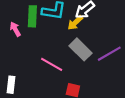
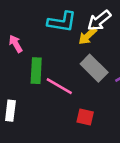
green rectangle: (32, 16) -> (36, 71), moved

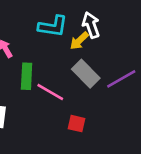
white arrow: (99, 21) -> (91, 25), turned 110

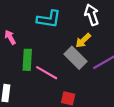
white arrow: (91, 25) -> (92, 15), moved
yellow arrow: (79, 41) -> (83, 40), moved

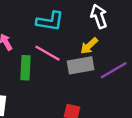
gray rectangle: (76, 58) -> (81, 65), turned -55
pink line: (47, 73) -> (48, 53), moved

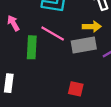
yellow arrow: (89, 46) -> (92, 27), turned -138

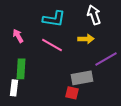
gray rectangle: (84, 45) -> (82, 78), moved
green rectangle: (32, 47) -> (21, 69), moved

